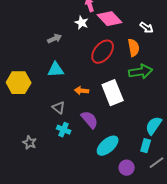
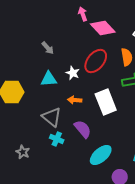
white star: (82, 23) -> (73, 73), moved
gray arrow: (55, 39) -> (48, 48), turned 72
gray triangle: (59, 108) -> (52, 117), size x1.5

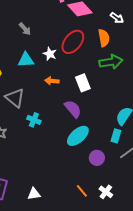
white rectangle: (106, 102) -> (83, 83), size x0.7
gray triangle: (52, 117) -> (15, 98), moved
purple semicircle: (83, 129) -> (73, 109), moved

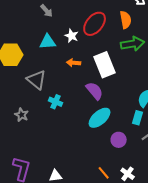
white rectangle: (83, 83) -> (105, 65), size x1.4

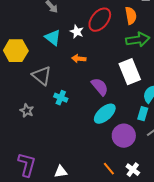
cyan triangle: (48, 42) -> (53, 38), turned 42
white rectangle: (105, 65) -> (130, 72), moved
purple circle: (119, 140) -> (124, 136), size x1.5

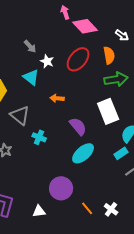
white star: (77, 32) -> (47, 61), moved
cyan rectangle: (143, 114) -> (121, 153), turned 40
purple circle: (124, 136) -> (61, 188), moved

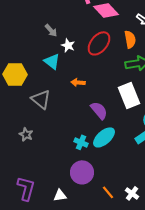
cyan cross: (39, 137) -> (81, 142), moved

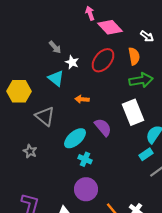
cyan ellipse: (104, 137) -> (75, 138), moved

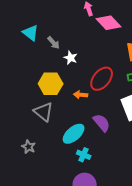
red ellipse: (103, 60) -> (102, 79), moved
cyan triangle: (56, 78) -> (31, 33), moved
yellow hexagon: (19, 91) -> (51, 84), moved

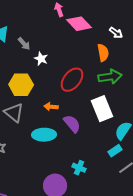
orange arrow: (81, 95) -> (51, 107), moved
cyan ellipse: (74, 134) -> (44, 135), turned 40
cyan cross: (84, 155) -> (79, 168), moved

